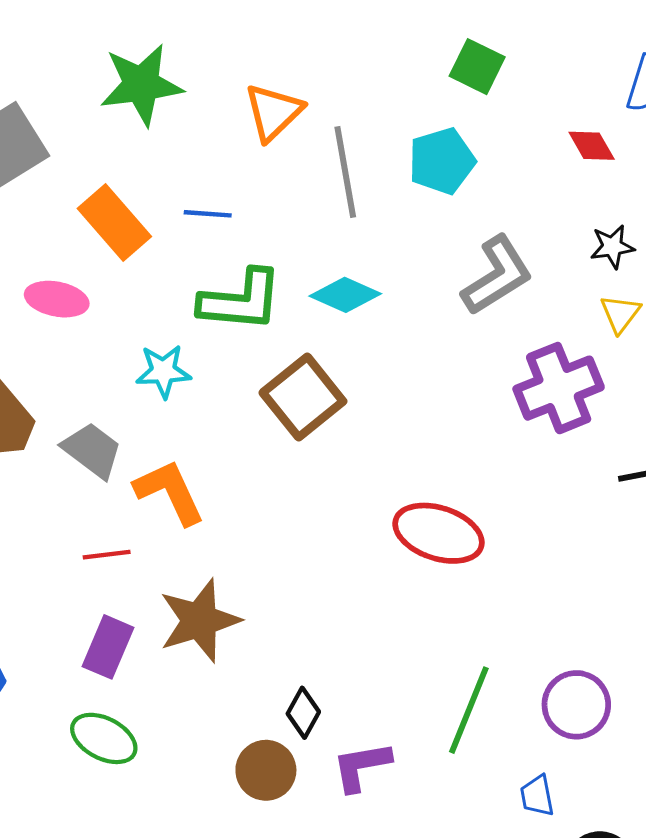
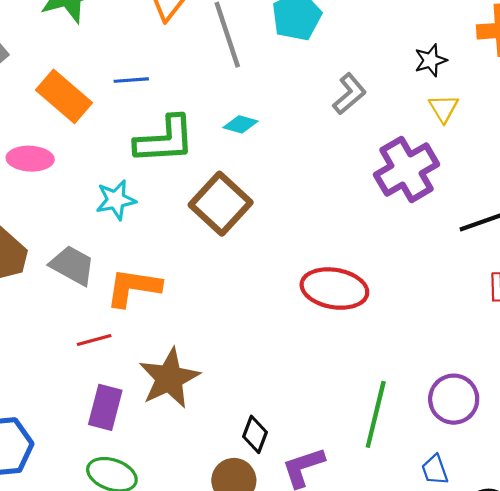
gray L-shape: (497, 276) -> (349, 94), size x0.7
cyan diamond: (345, 295) -> (241, 124), size x0.7
orange L-shape: (170, 492) -> (133, 287), turned -48

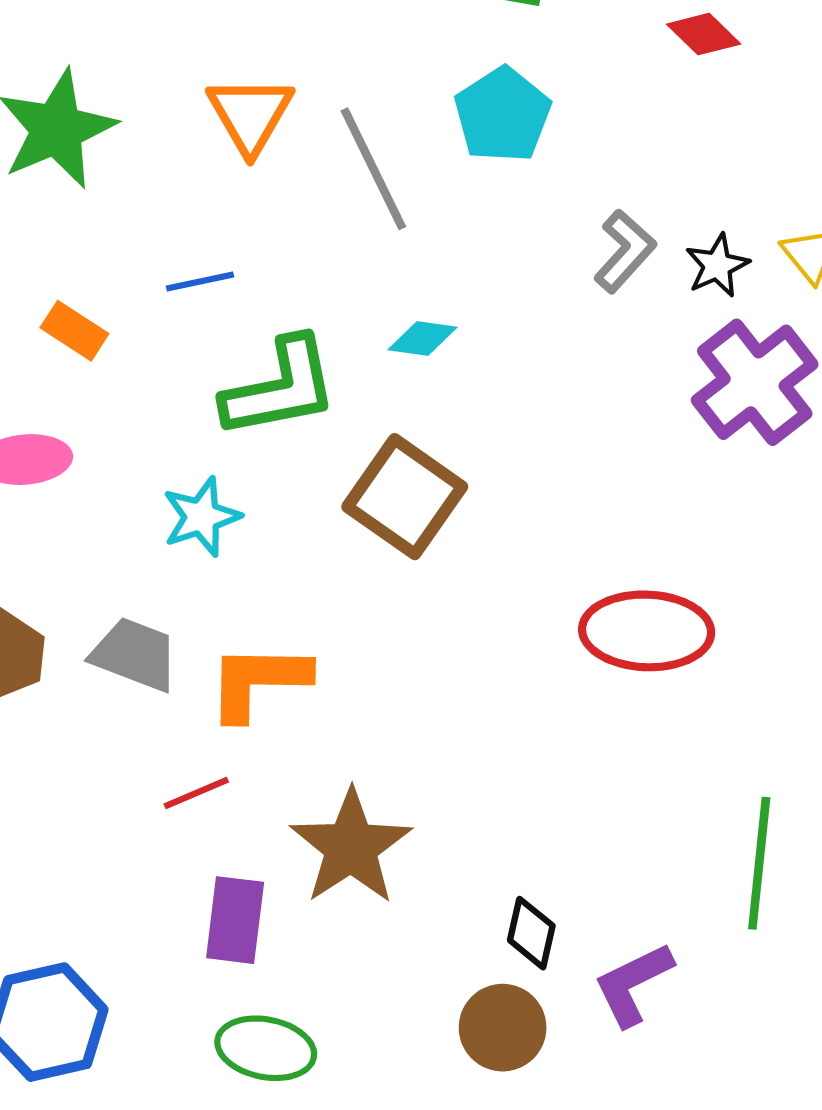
black star: (431, 60) -> (717, 266), moved
orange rectangle: (64, 96) -> (74, 331), size x0.6

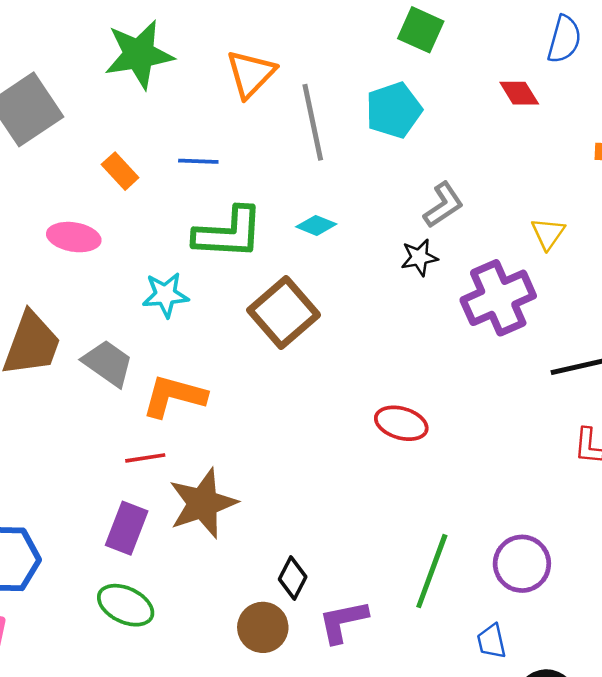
black star: (717, 266) -> (419, 257), moved
red ellipse: (647, 631) -> (401, 423), size x0.7
red line: (196, 793) -> (145, 458), moved

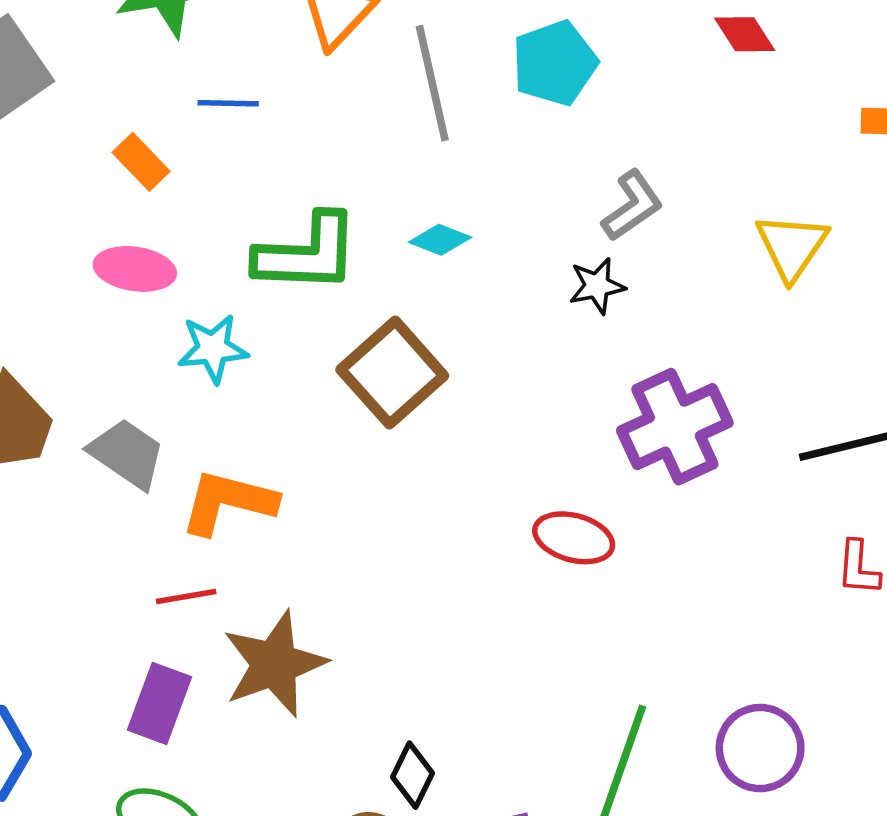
blue line: (198, 161) -> (228, 103), moved
yellow triangle: (548, 233) -> (792, 246), size x1.4
pink ellipse: (74, 237) -> (135, 269), moved
purple cross: (498, 298) -> (675, 427), moved

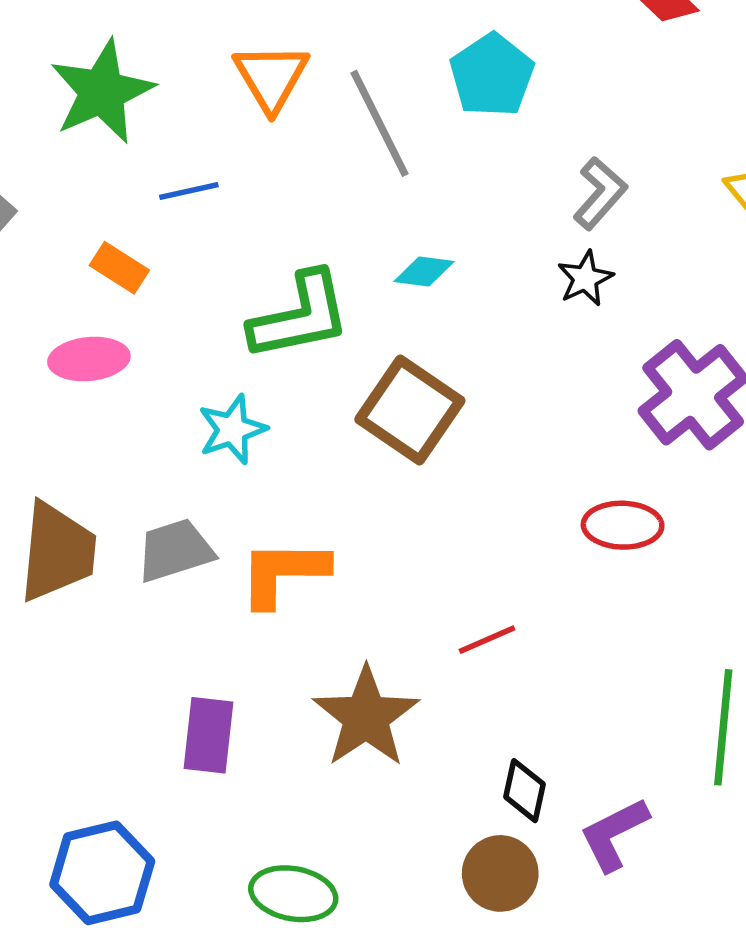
pink ellipse: (135, 269) -> (89, 359), moved
gray trapezoid: (127, 454) -> (175, 550), turned -38
red line: (186, 596) -> (487, 640), moved
purple rectangle: (159, 703) -> (209, 735), moved

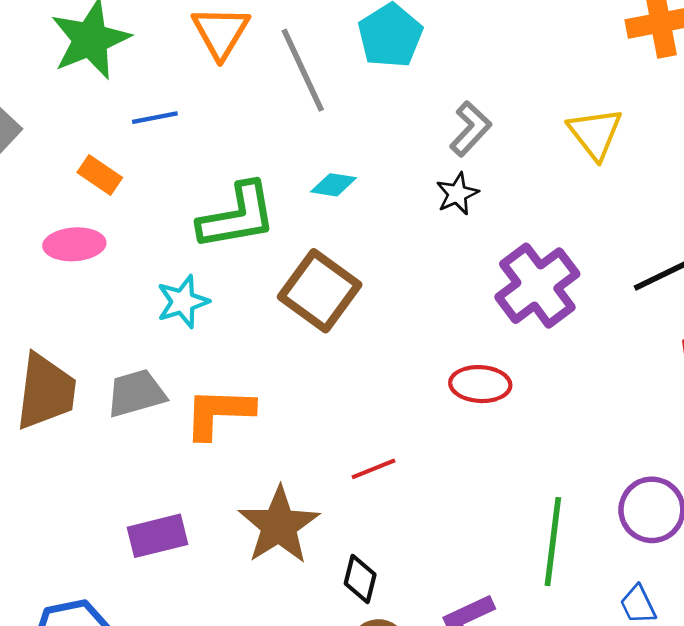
purple rectangle: (209, 735) -> (158, 536), turned 68
black diamond: (525, 791) -> (360, 579), moved

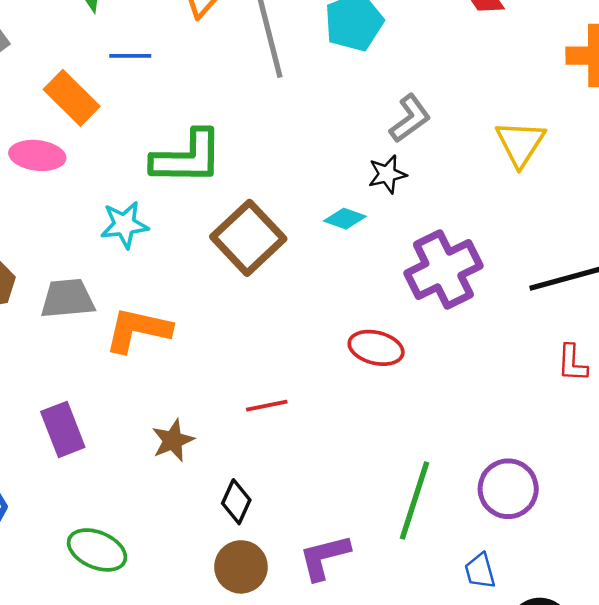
orange rectangle: (100, 175) -> (72, 98), size x1.4
cyan diamond: (334, 185) -> (345, 219), moved
brown star: (279, 525) -> (173, 440), size x0.6
purple rectangle: (158, 536) -> (63, 429), turned 72

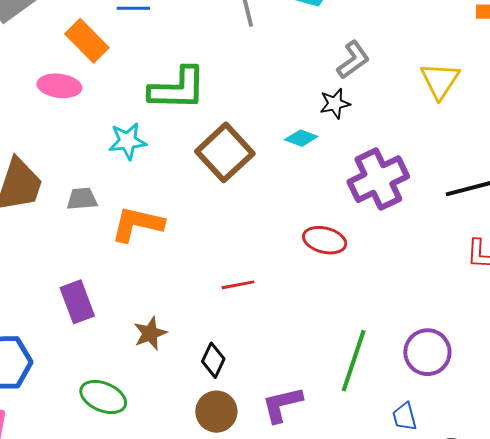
gray trapezoid: (67, 299) -> (82, 199), size x0.7
brown star: (173, 440) -> (150, 333), moved

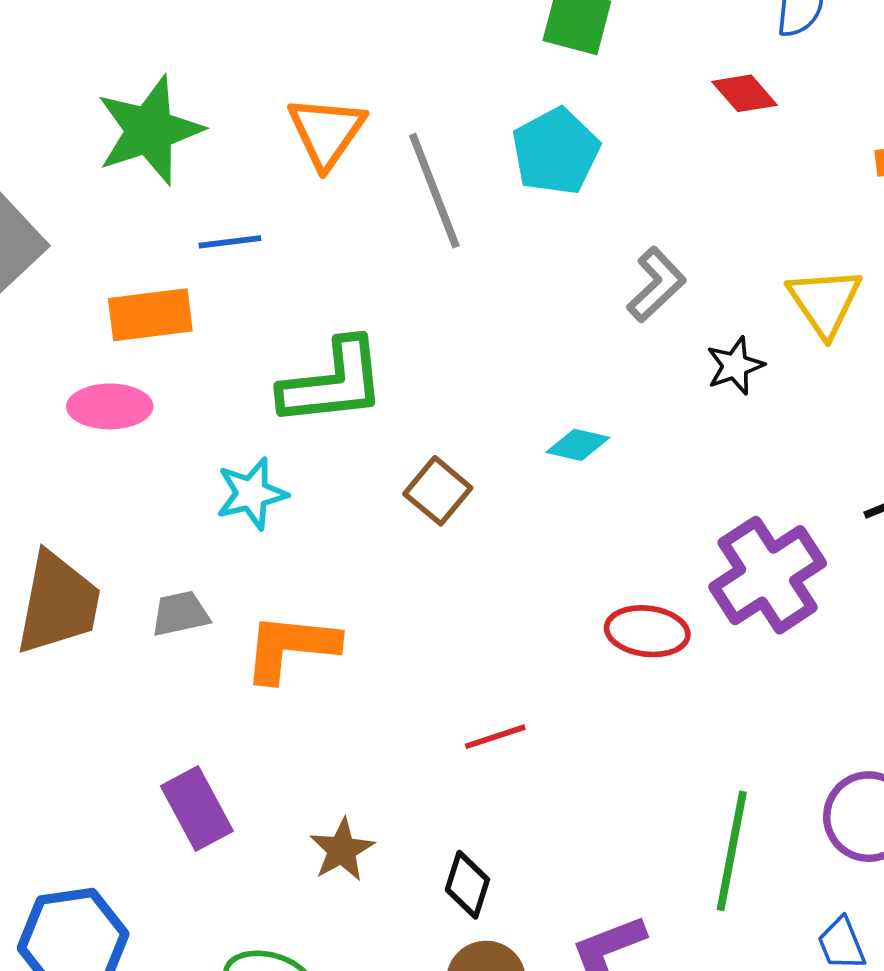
orange rectangle: (87, 41) -> (150, 315), turned -45
black star: (335, 104) -> (735, 366), moved
brown square: (225, 152) -> (438, 491), size x0.6
purple cross: (378, 179) -> (768, 575), moved

